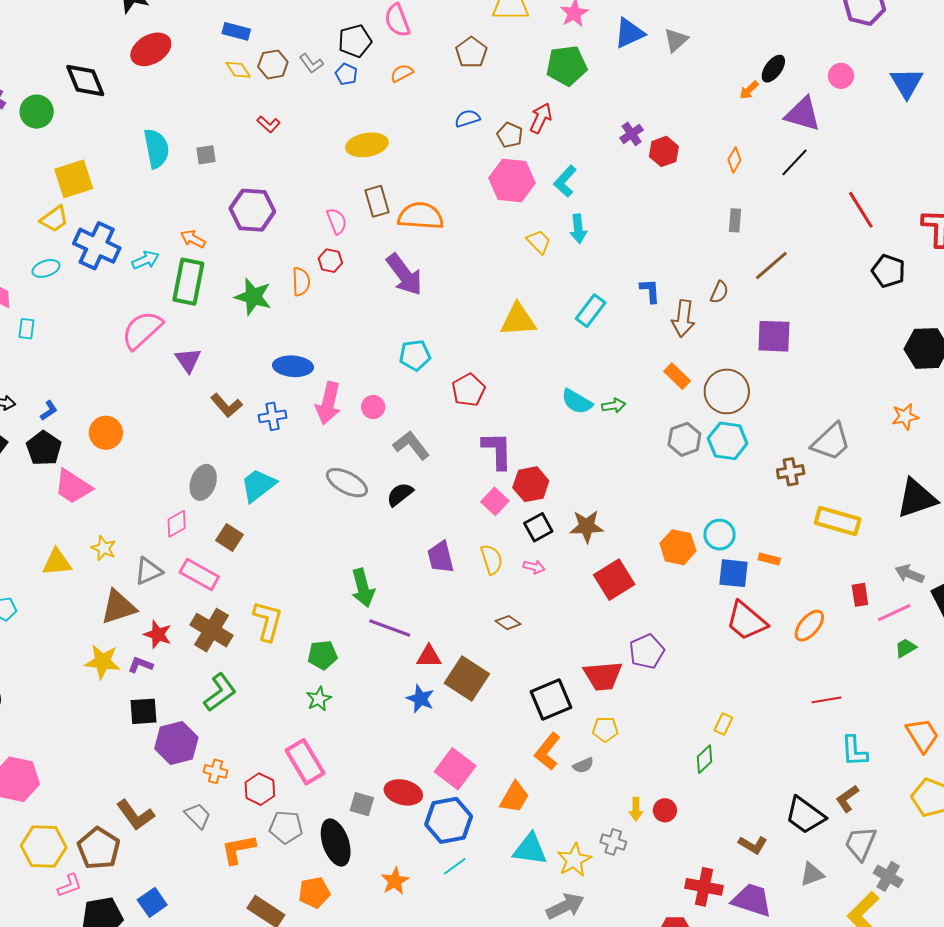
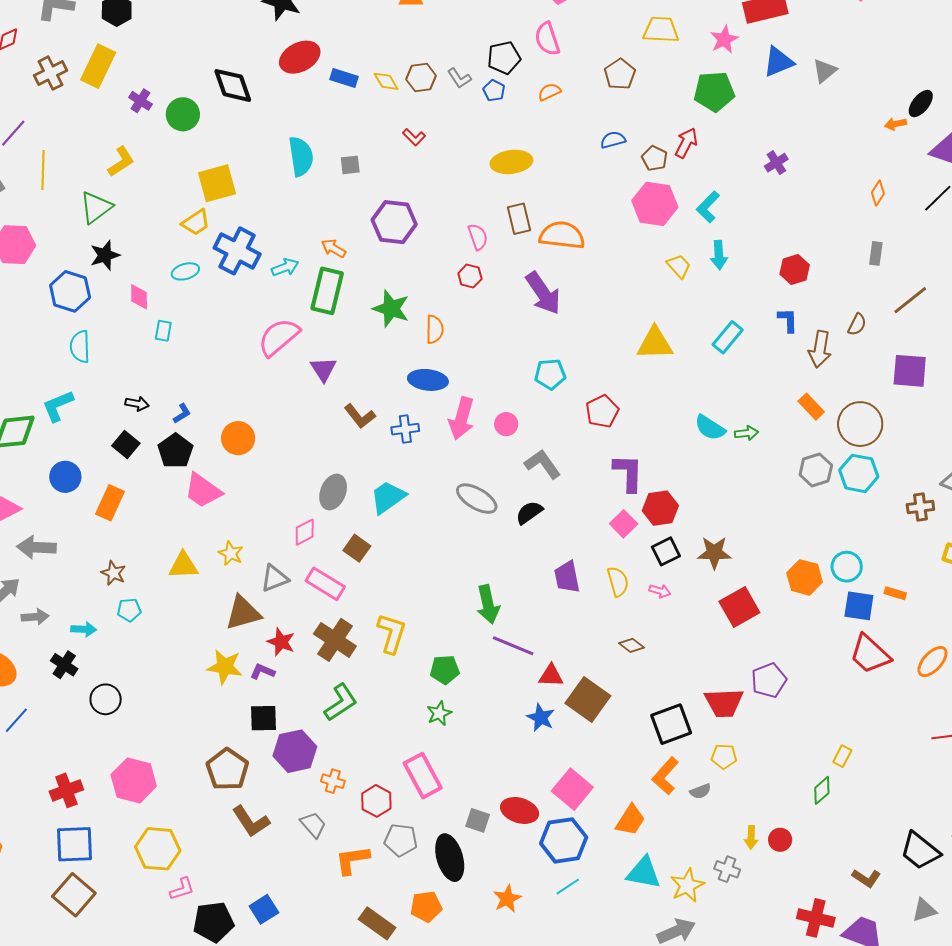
blue rectangle: (236, 31) -> (344, 78), moved
orange arrow: (749, 90) -> (895, 124), turned 30
red hexagon: (664, 151) -> (795, 270), moved
orange semicircle: (301, 282) -> (435, 329), moved
brown pentagon: (99, 848) -> (227, 769), moved

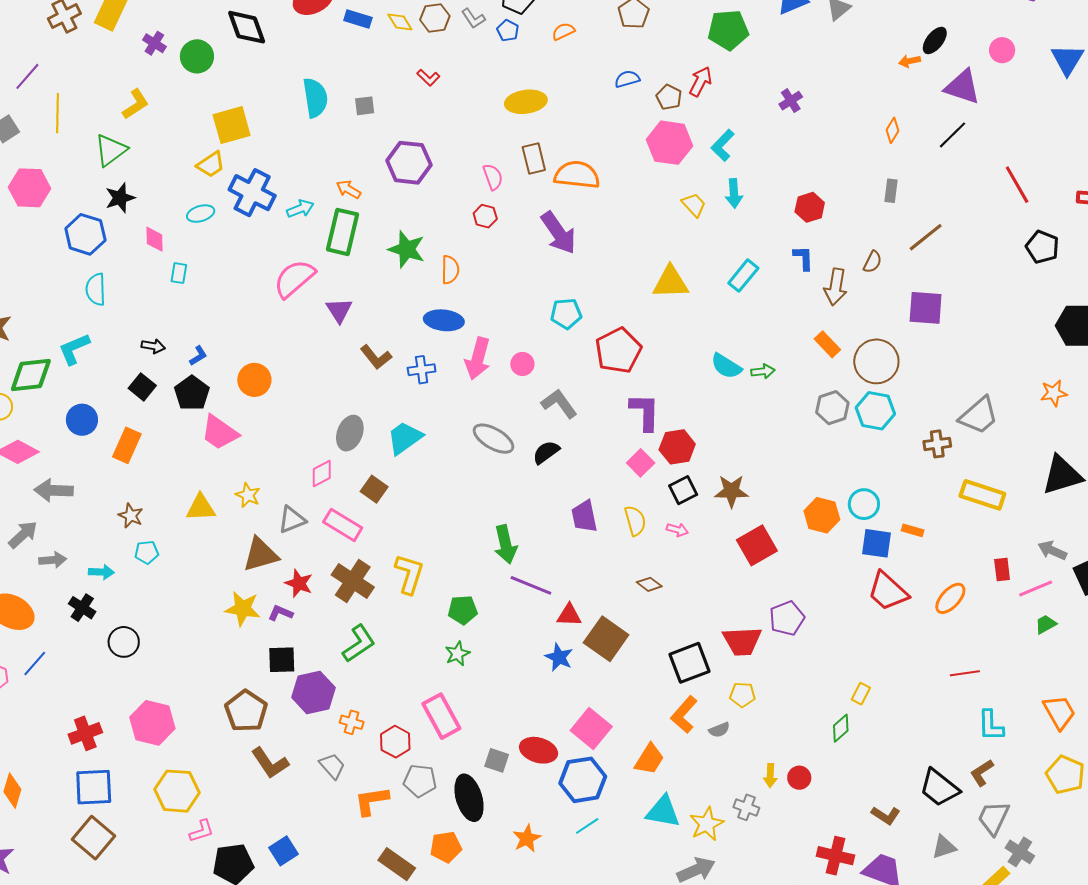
red pentagon: (602, 411) -> (618, 351), size x1.4

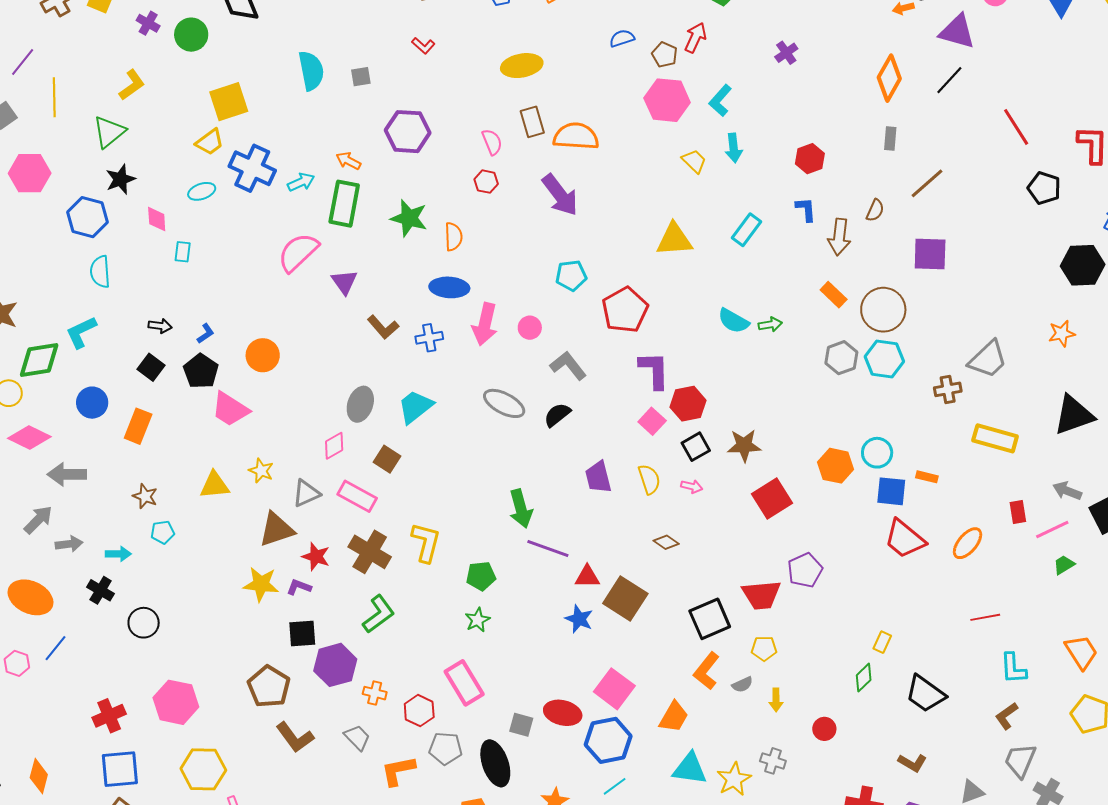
orange diamond: (893, 130) -> (889, 78), size x1.8
yellow arrow: (770, 776) -> (776, 700), moved
black trapezoid: (939, 788) -> (925, 694), moved

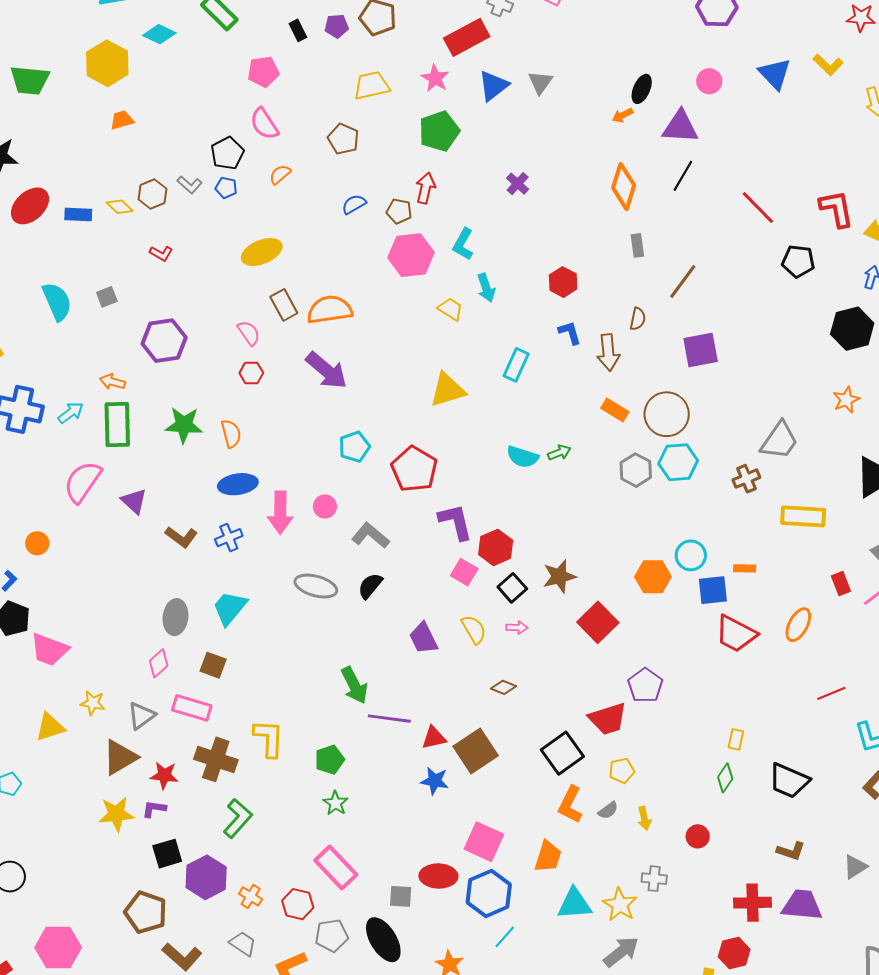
orange circle: (263, 355) -> (37, 543), moved, size x0.7
brown square: (625, 598) -> (476, 751), turned 36
orange cross: (375, 693) -> (251, 896), turned 30

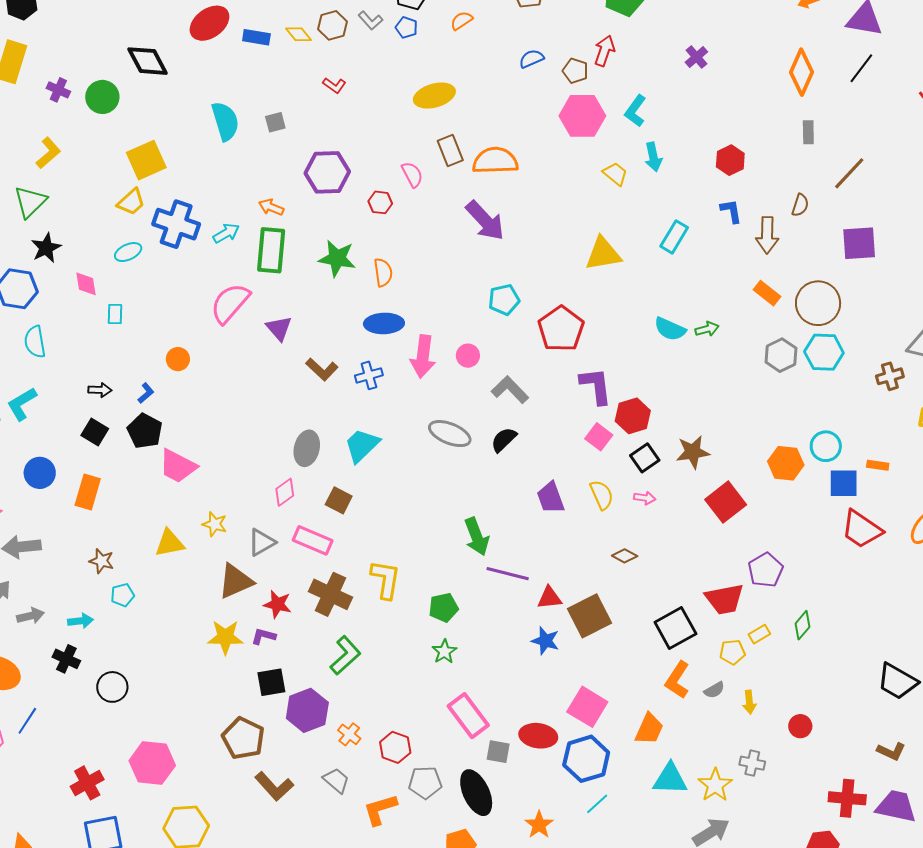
red hexagon: (251, 373) -> (380, 202), moved
yellow rectangle: (736, 739) -> (759, 634), moved, turned 40
green diamond: (725, 778) -> (802, 625), moved
pink rectangle: (336, 868) -> (468, 716), moved

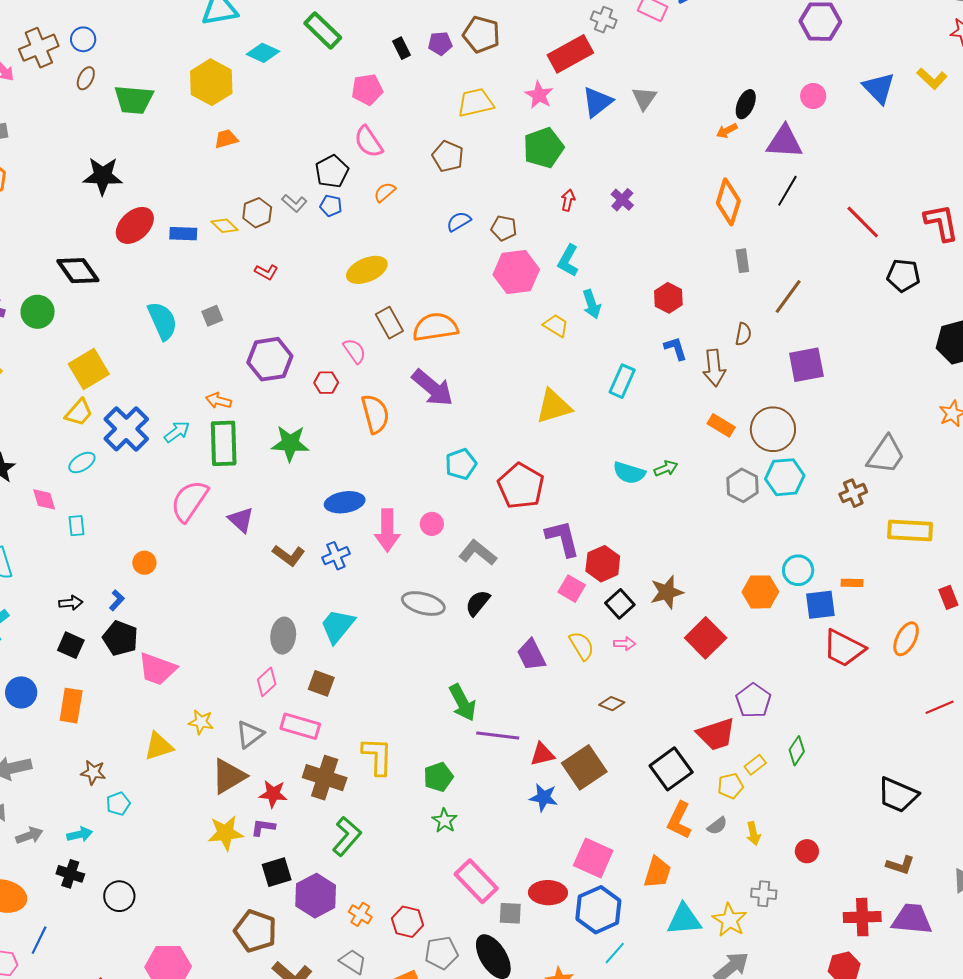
red arrow: (604, 51) -> (568, 200), moved, size x0.7
blue cross: (176, 224) -> (126, 429), turned 33
orange semicircle: (383, 272) -> (375, 414), moved, size x1.4

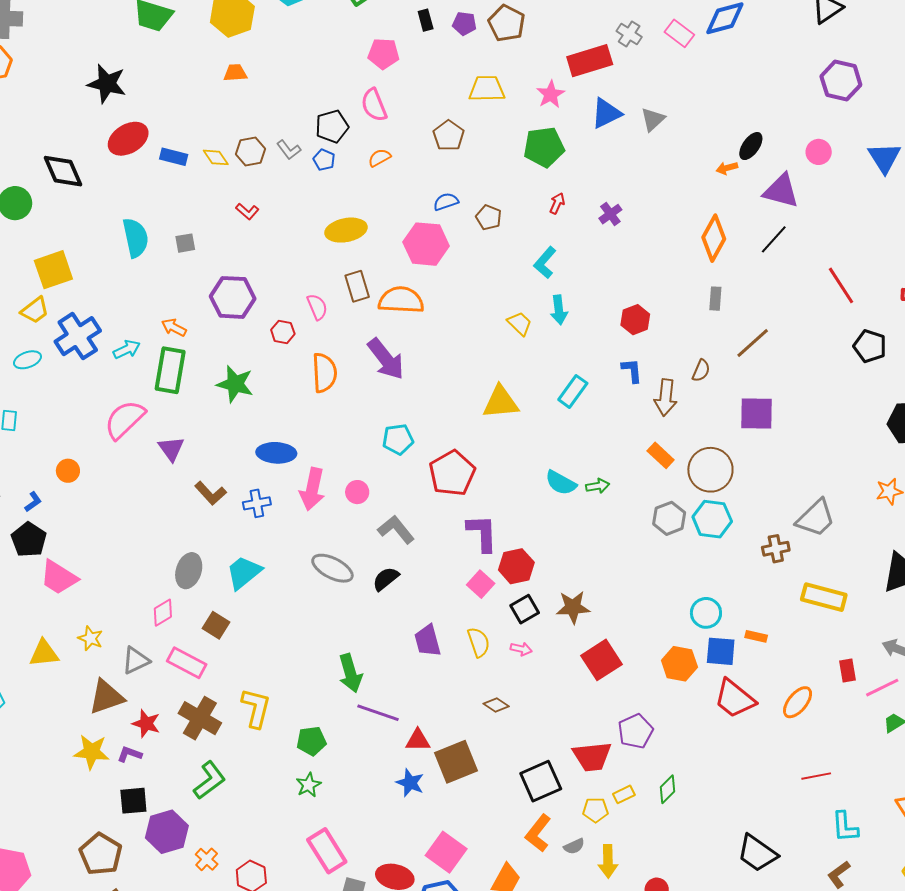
pink hexagon: (516, 272) -> (426, 244), moved
orange hexagon: (760, 592) -> (679, 664), moved
yellow arrow: (753, 834) -> (608, 861), size x1.4

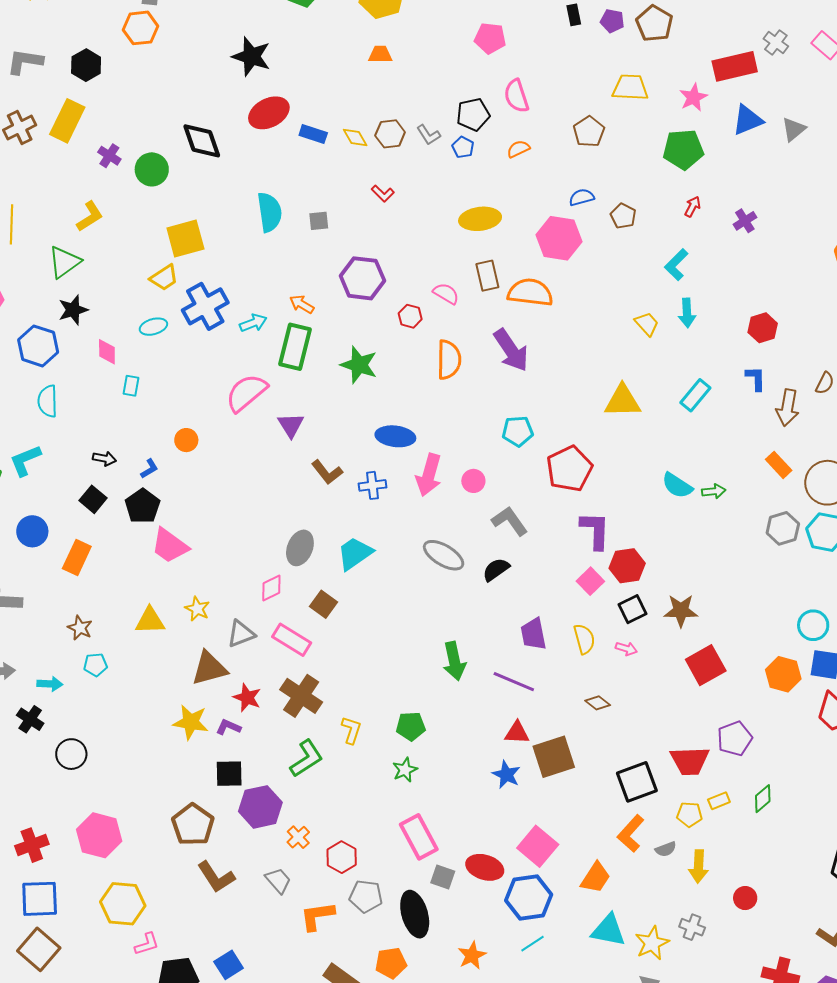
pink pentagon: (384, 54) -> (490, 38), moved
pink semicircle: (317, 307) -> (446, 293), turned -40
yellow L-shape: (256, 708) -> (351, 730), moved, size x0.7
purple line: (378, 713) -> (514, 682), moved

